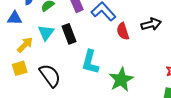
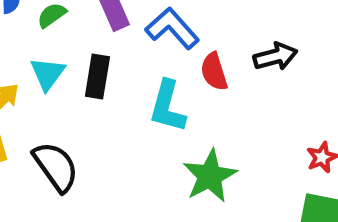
black rectangle: (69, 34) -> (97, 76), turned 30
cyan L-shape: (90, 62) -> (167, 106), moved

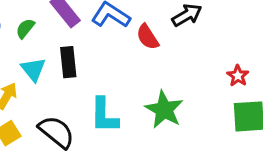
cyan L-shape: (167, 106) -> (104, 115), moved

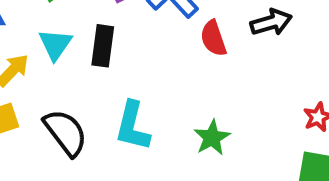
green star: (164, 110) -> (212, 138), size x0.7

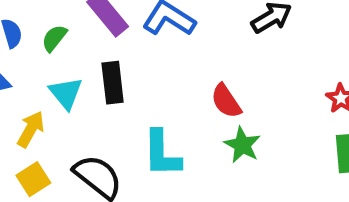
red semicircle: (213, 38) -> (226, 101), moved

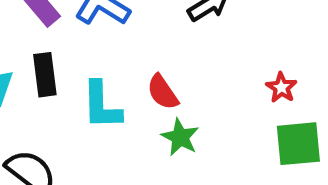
cyan L-shape: (162, 154) -> (102, 105), moved

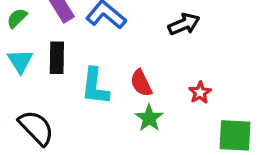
red star: (281, 88) -> (200, 93), moved

